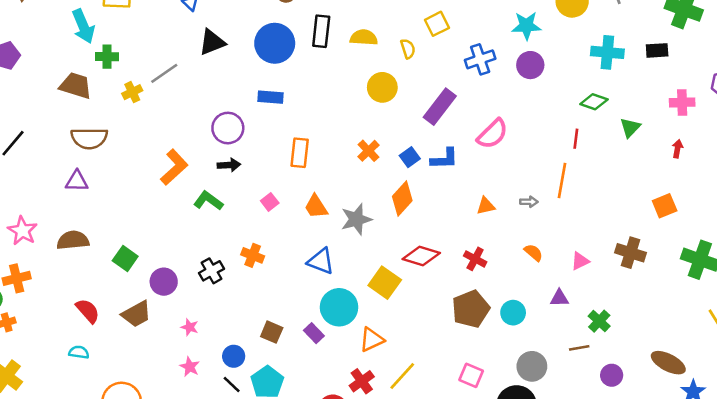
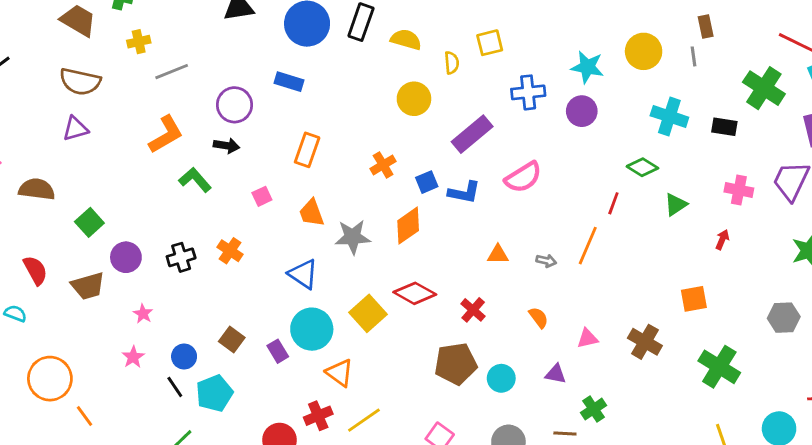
gray line: (164, 73) -> (172, 72), moved
purple triangle: (77, 181) -> (75, 129), moved, turned -30
orange triangle: (372, 340) -> (340, 373), turned 48

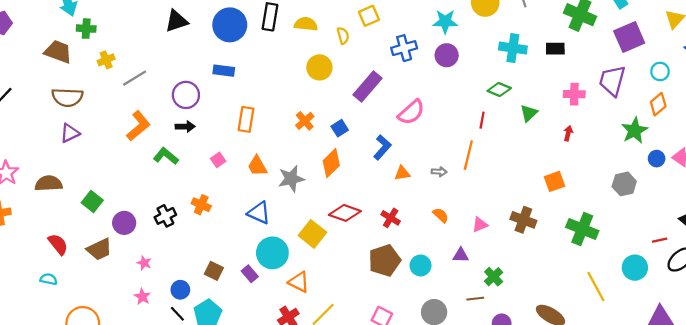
blue L-shape: (464, 192) -> (382, 147), moved, turned -50

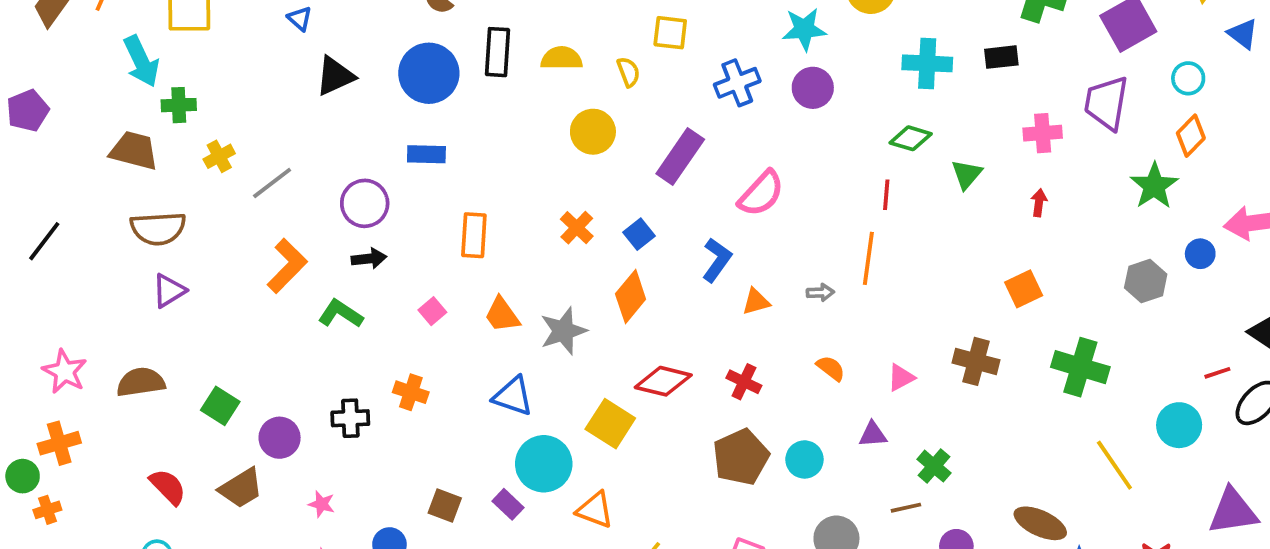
yellow square: (369, 16) -> (670, 33), turned 36
blue circle: (657, 159) -> (1200, 254), moved
black cross: (165, 216) -> (350, 418), turned 30

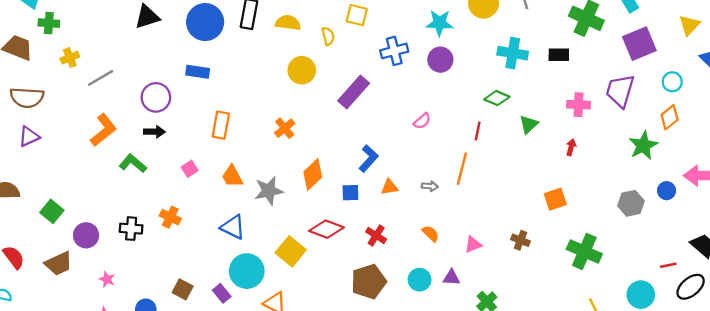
pink semicircle: (761, 193) -> (422, 121), moved, size x0.6
blue square: (639, 234) -> (350, 193), moved, turned 30
brown cross: (976, 361) -> (520, 240), size x0.7
cyan circle: (804, 459) -> (420, 280), moved

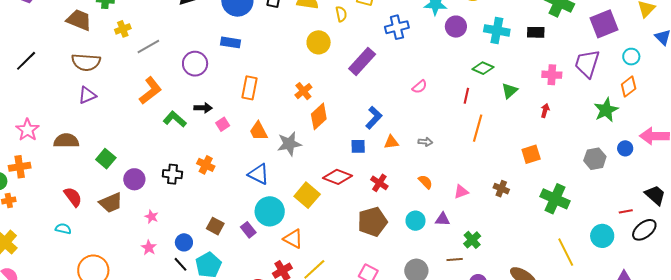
purple circle: (440, 60) -> (456, 27), moved
black arrow: (154, 132) -> (203, 108), moved
orange line: (462, 169) -> (478, 128), moved
orange diamond: (313, 175) -> (319, 116), moved

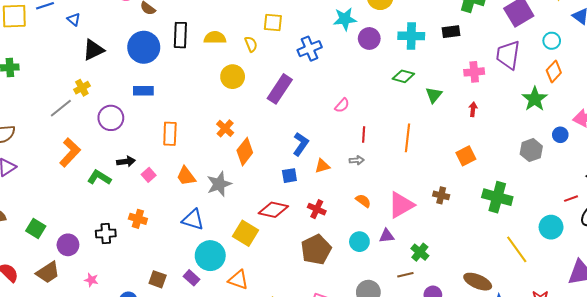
yellow cross: (123, 29) -> (82, 88), moved
red line: (466, 96) -> (364, 134), moved
pink triangle: (461, 192) -> (401, 205), size x1.8

